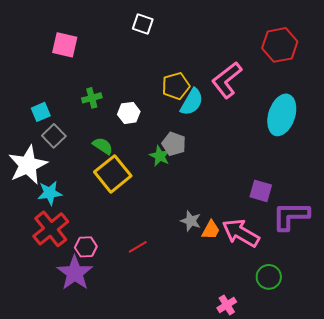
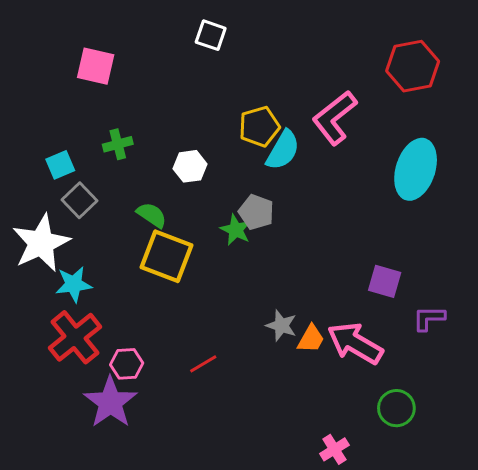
green cross: (92, 98) -> (118, 144), moved
yellow square: (113, 174) -> (166, 256), turned -30
purple L-shape: (291, 216) -> (429, 318), size x0.6

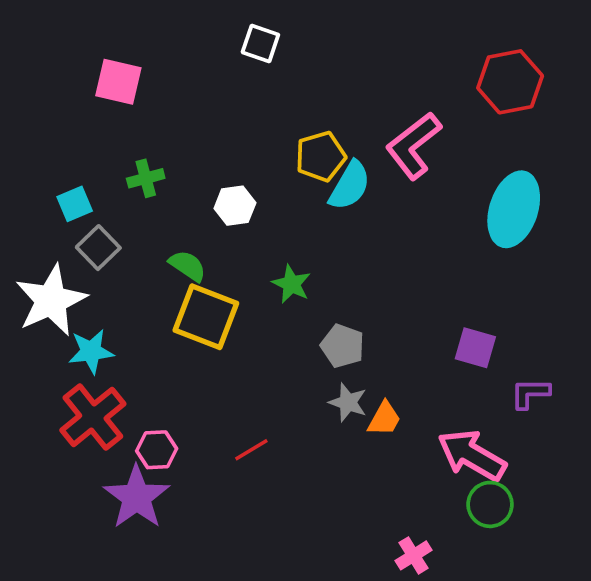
gray pentagon: (256, 212) -> (342, 346), moved
pink arrow: (355, 343) -> (472, 455), moved

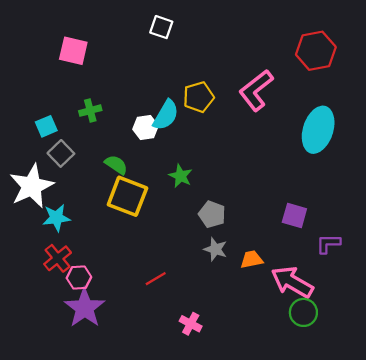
cyan semicircle: (350, 186) -> (166, 115), moved
red cross: (93, 417) -> (58, 258), size x0.7
orange trapezoid: (384, 419) -> (252, 259), moved, turned -130
pink hexagon: (157, 450) -> (79, 277), moved
pink cross: (414, 555) -> (191, 324), moved, turned -30

